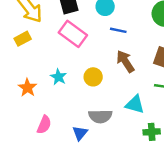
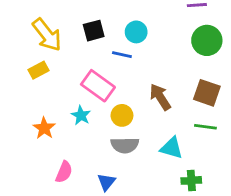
blue line: (118, 30) -> (122, 55), moved
pink rectangle: (73, 34) -> (98, 86), moved
gray semicircle: (100, 116) -> (125, 145), moved

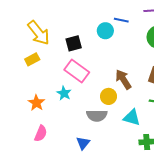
black square: (94, 31) -> (74, 43), moved
blue line: (122, 55) -> (121, 20), moved
yellow circle: (122, 115) -> (109, 96), moved
pink semicircle: (64, 172) -> (41, 134), moved

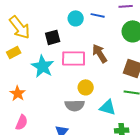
cyan circle: (105, 31) -> (76, 18), moved
pink rectangle: (77, 71) -> (74, 58), moved, turned -35
brown arrow: (123, 79) -> (100, 53), moved
cyan star: (64, 93) -> (43, 66), moved, size x1.6

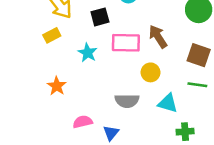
cyan star: (43, 66) -> (88, 53), size x0.7
yellow circle: (86, 87) -> (150, 72), moved
pink semicircle: (22, 122) -> (83, 122), moved, turned -126

